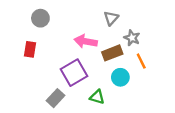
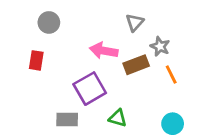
cyan circle: (120, 77) -> (173, 124), moved
gray rectangle: (56, 98) -> (67, 120), turned 48

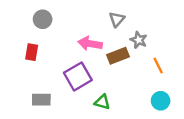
orange line: (171, 75) -> (158, 65), moved
gray rectangle: (67, 120) -> (41, 100), moved
cyan circle: (173, 124) -> (161, 101), moved

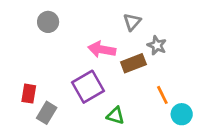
red rectangle: (32, 52) -> (29, 94), moved
orange line: (158, 65) -> (162, 95), moved
gray rectangle: (41, 100) -> (47, 113), turned -60

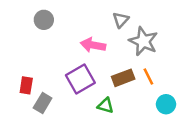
gray star: (157, 45) -> (143, 41), size x1.6
brown rectangle: (133, 63) -> (123, 78), moved
orange line: (162, 95) -> (148, 77), moved

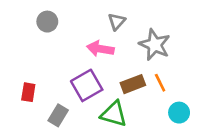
gray triangle: (121, 20) -> (117, 22), moved
gray rectangle: (43, 103) -> (58, 115), moved
green triangle: (106, 105) -> (114, 114), size x1.5

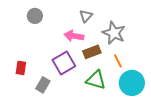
brown rectangle: (133, 84) -> (92, 52), moved
cyan circle: (179, 113) -> (132, 83), size x1.6
green triangle: (114, 114) -> (96, 80), moved

